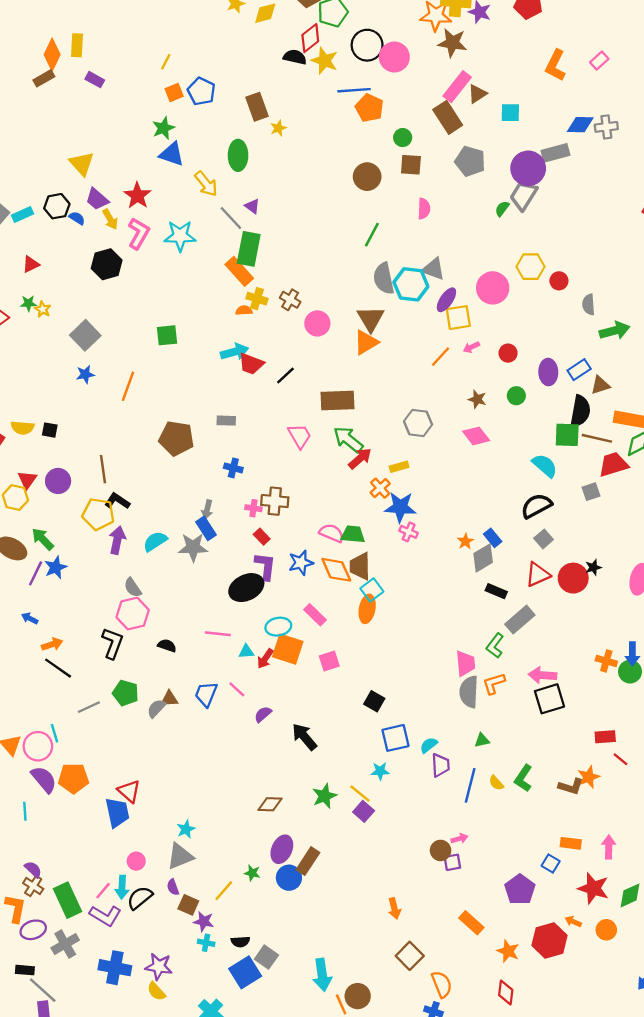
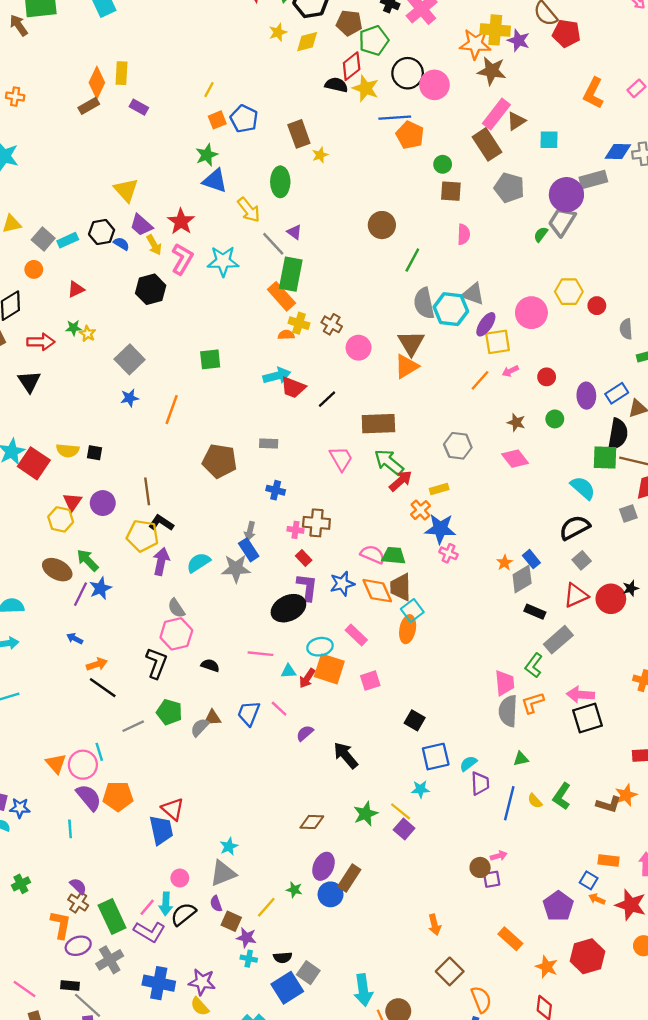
brown circle: (367, 177) -> (382, 225), moved
orange arrow: (573, 921) -> (597, 899), moved

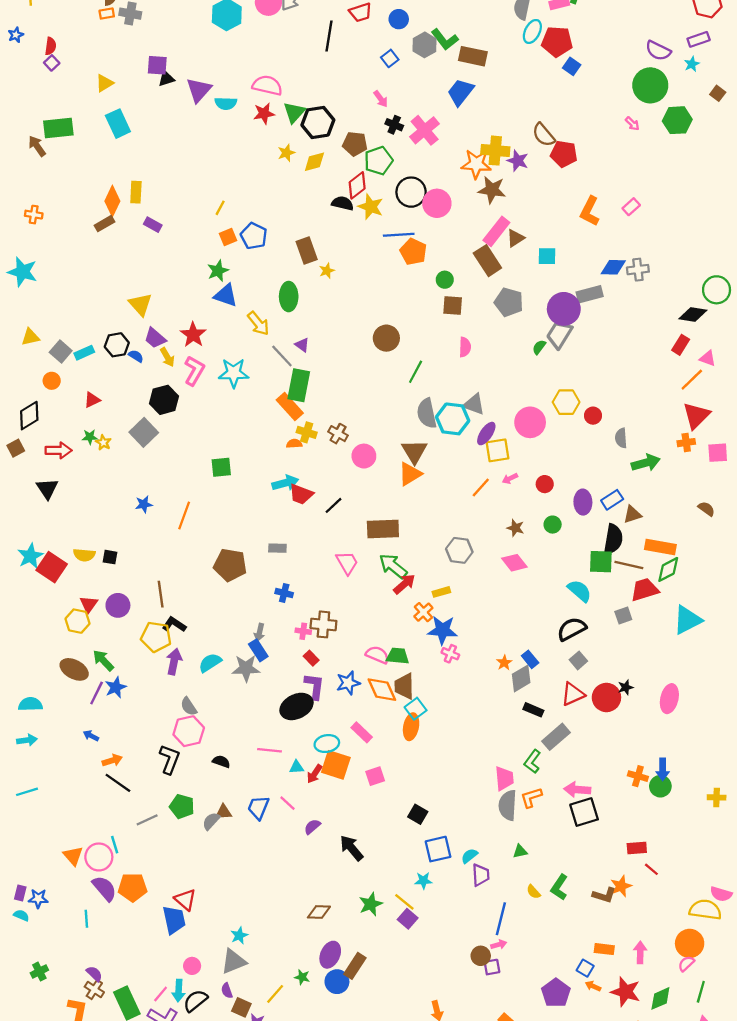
gray square: (130, 359) -> (144, 432), moved
blue line: (509, 803) -> (501, 919), moved

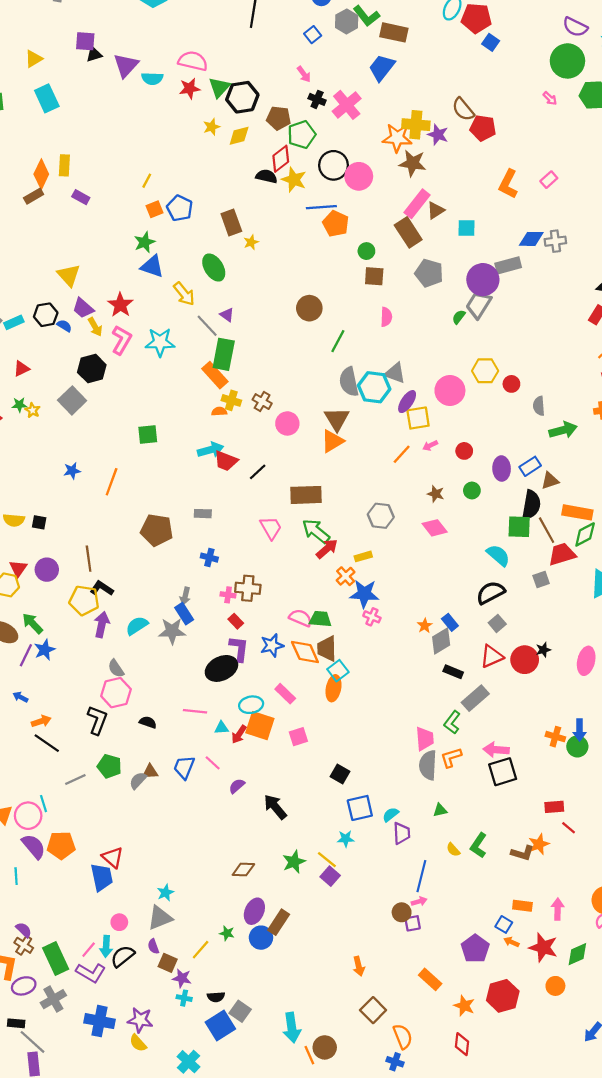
green ellipse: (289, 297) -> (214, 268), turned -32
brown line: (629, 565) -> (547, 530), turned 48

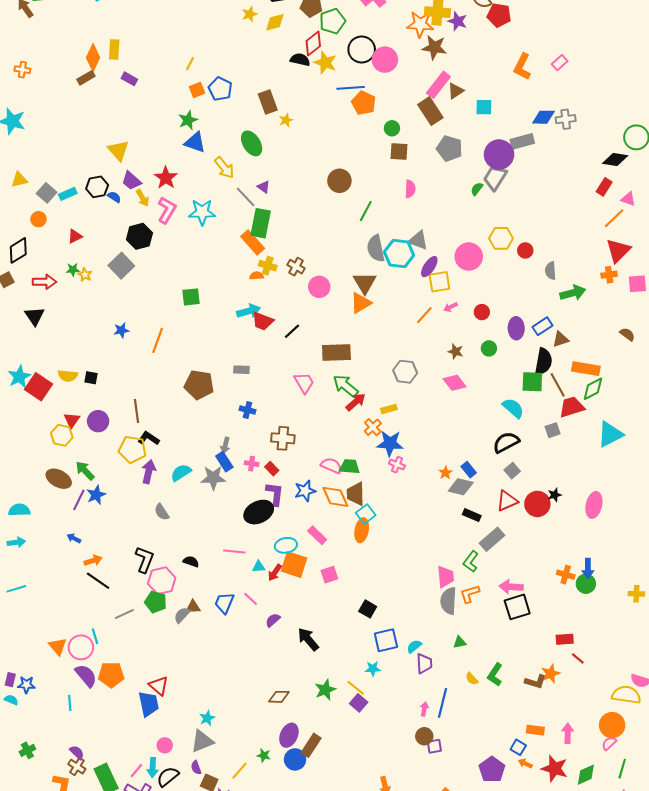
pink cross: (228, 595) -> (252, 464), moved
gray diamond: (441, 641) -> (461, 487), turned 45
pink hexagon: (116, 693) -> (162, 581), moved
pink arrow: (419, 901) -> (424, 709), moved, turned -64

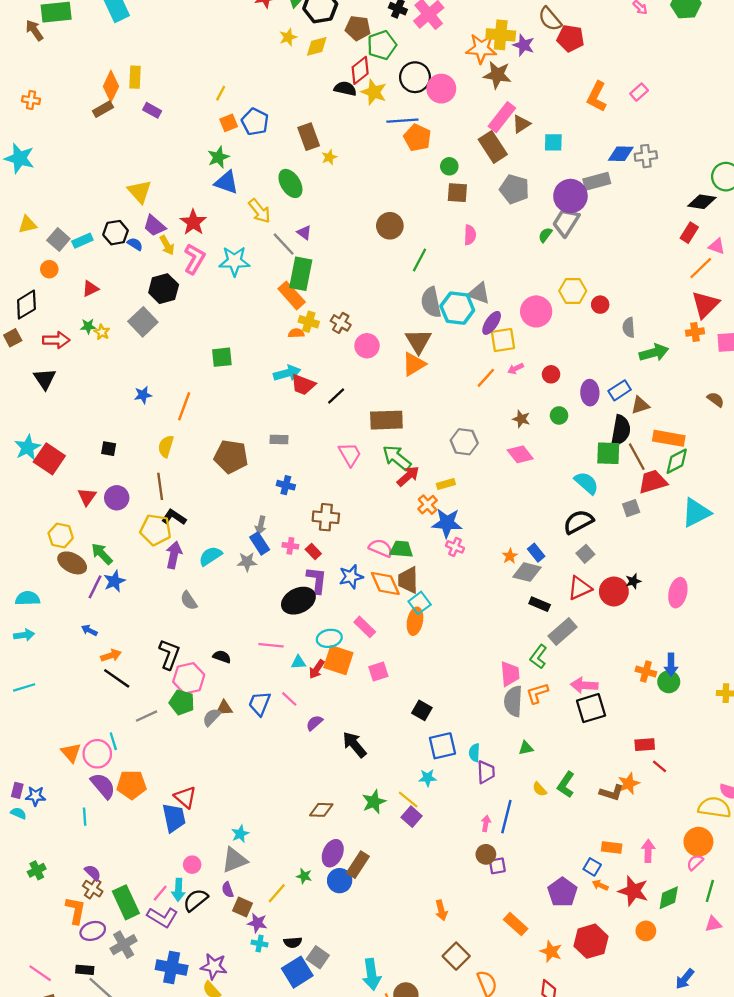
yellow semicircle: (68, 376) -> (166, 446), moved, turned 102
yellow hexagon: (62, 435) -> (61, 535), moved
gray star: (213, 478) -> (247, 562), size x0.7
cyan semicircle: (414, 646) -> (474, 753), turned -49

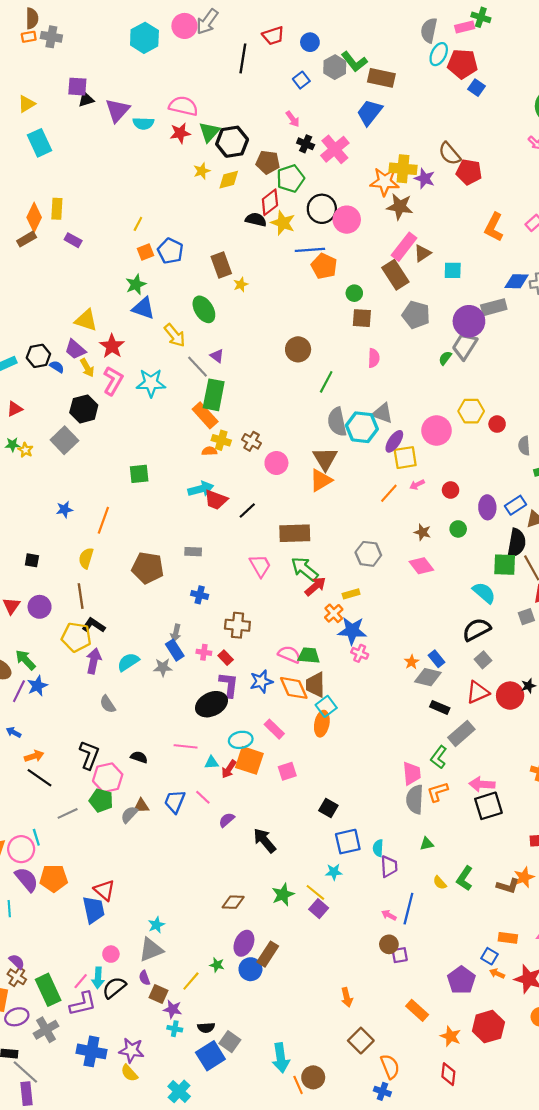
yellow triangle: (140, 191) -> (86, 320), moved, turned -30
pink arrow: (486, 823) -> (389, 915), turned -72
purple L-shape: (162, 917) -> (83, 1004), turned -44

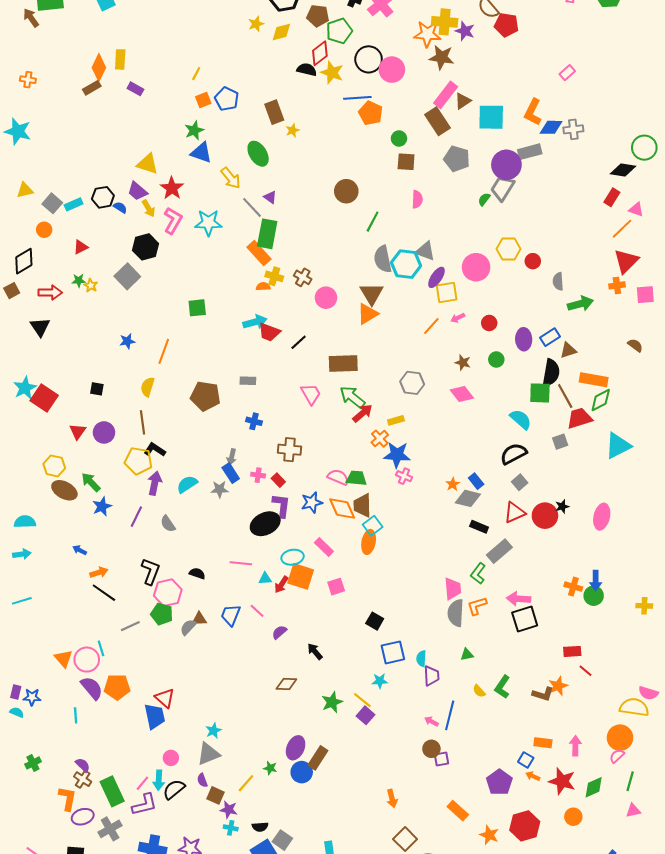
orange L-shape: (494, 227) -> (533, 112), moved
cyan square: (453, 270) -> (491, 117), size x1.6
purple line: (19, 691) -> (136, 517), moved
black arrow: (265, 840) -> (315, 651), size x0.7
brown diamond: (233, 902) -> (286, 684), moved

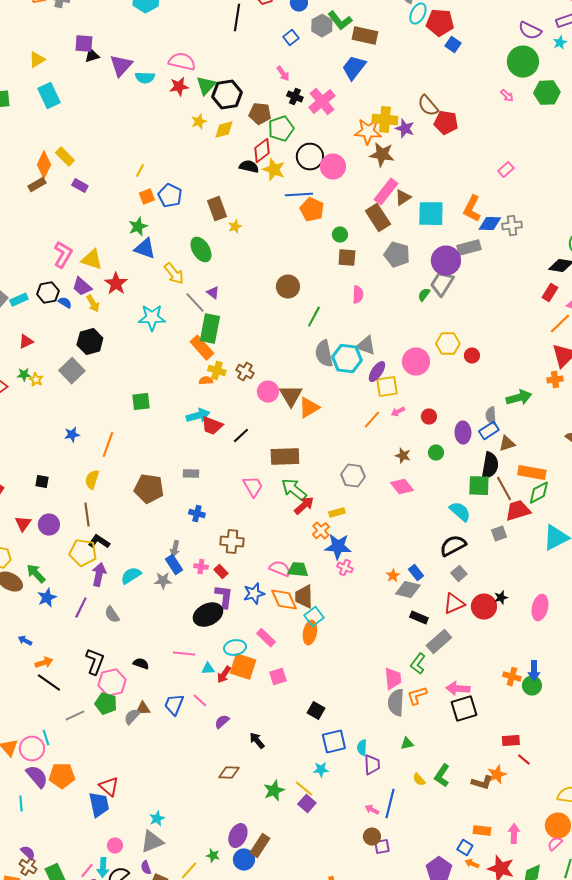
yellow rectangle: (120, 59) -> (65, 157), turned -48
pink L-shape: (173, 221) -> (63, 255), moved
gray semicircle: (558, 281) -> (491, 416), moved
brown triangle: (372, 294) -> (291, 396), moved

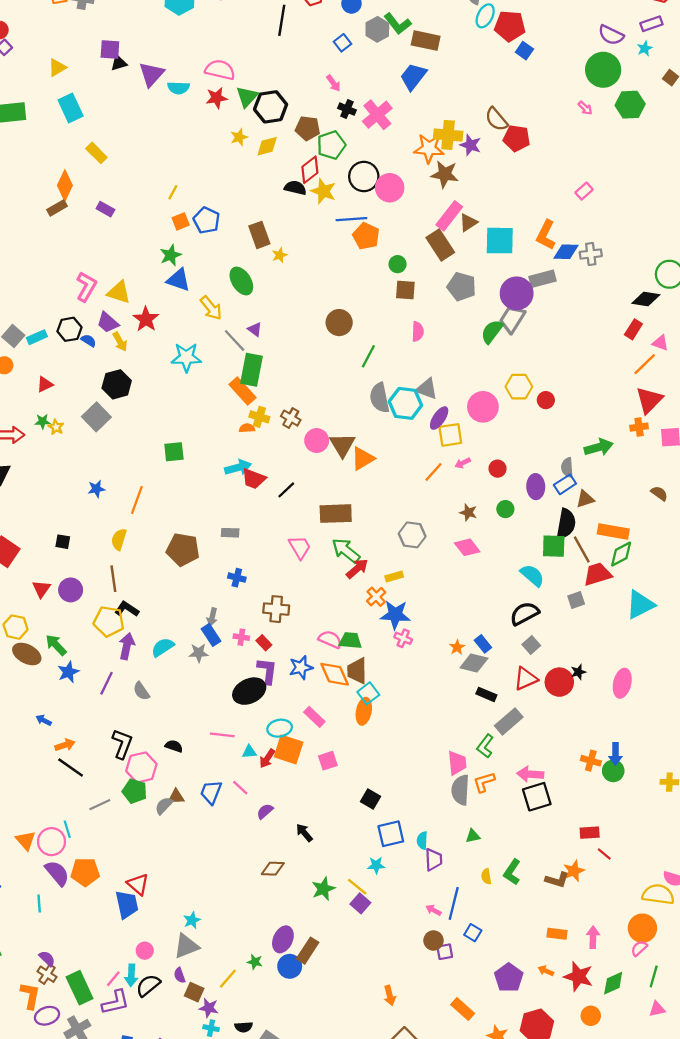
yellow rectangle: (65, 157) -> (96, 153), moved
green semicircle: (424, 295) -> (492, 332), size x1.6
yellow semicircle: (419, 780) -> (486, 876), turned 32
blue square: (465, 848) -> (473, 933), moved

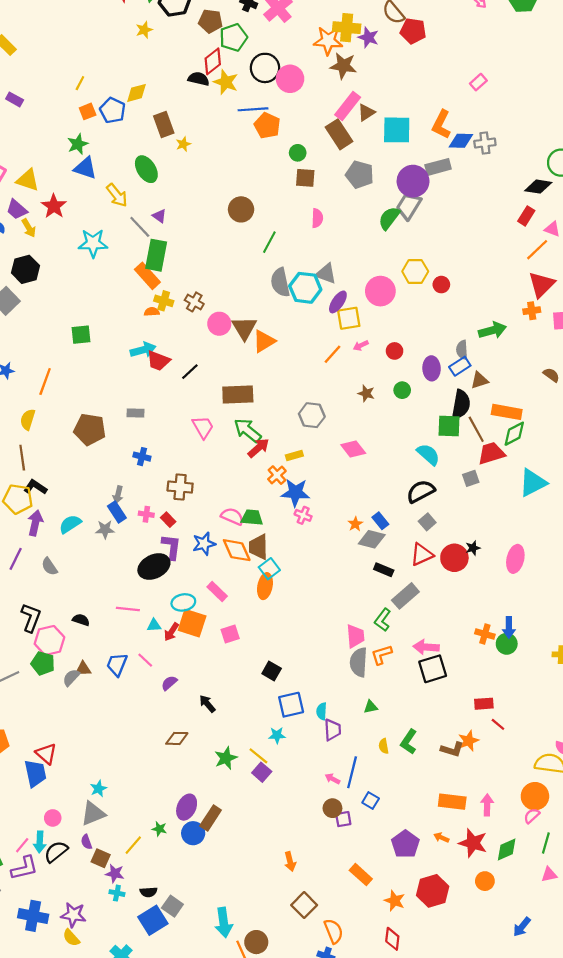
yellow diamond: (267, 146) -> (137, 93), moved
pink diamond: (467, 547) -> (353, 449), moved
orange rectangle: (557, 934) -> (452, 802), size x1.4

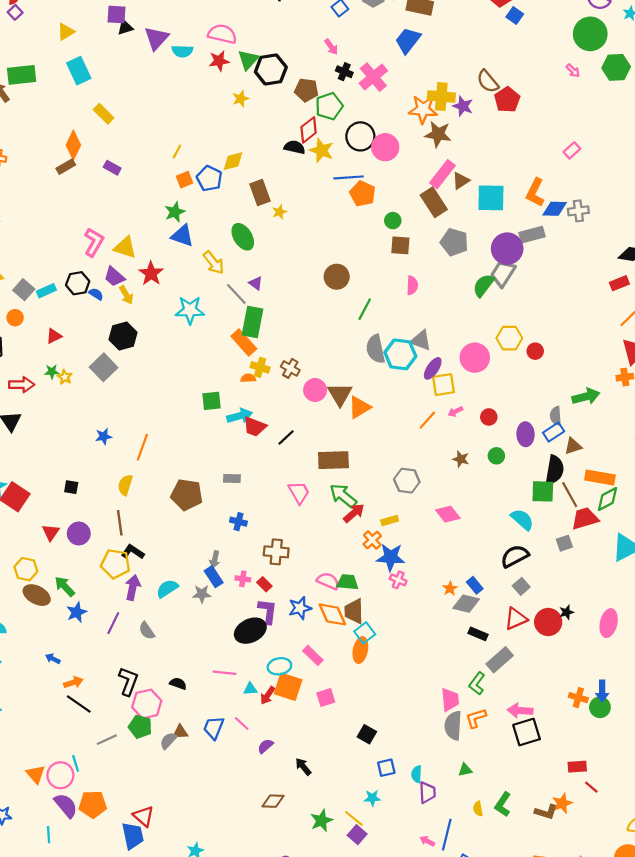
red pentagon: (413, 31) -> (507, 100), turned 30
red rectangle: (526, 216) -> (619, 283), turned 36
green square: (81, 335) -> (211, 401), moved
blue square: (291, 705) -> (386, 768), size x0.7

